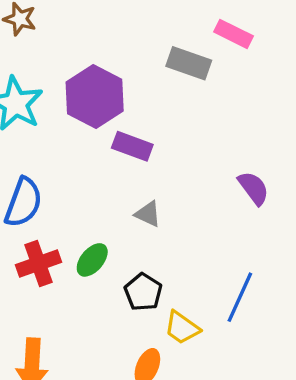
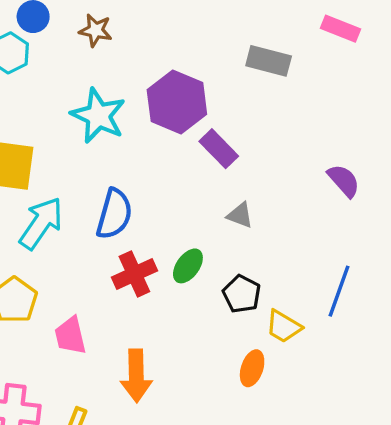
pink rectangle: (233, 34) -> (340, 29), moved
purple rectangle: (132, 146) -> (219, 149), turned 30

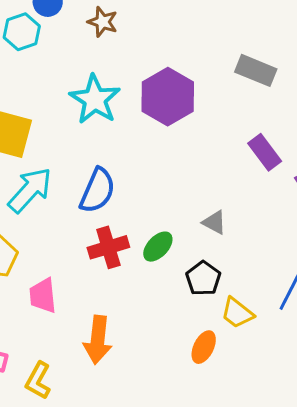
purple rectangle: (219, 149) -> (265, 152), moved
gray triangle: (240, 215) -> (214, 222), moved

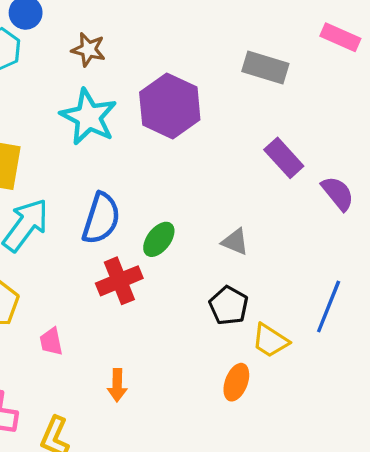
brown star: (103, 22) -> (88, 50), moved
green ellipse: (158, 247) -> (159, 239), moved
pink trapezoid: (43, 296) -> (51, 342), size x0.7
orange arrow: (98, 340) -> (117, 385), size x0.6

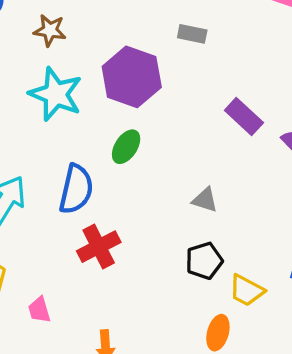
gray rectangle: (265, 67) -> (192, 34), moved, size x0.7
green ellipse: (159, 239) -> (126, 147), moved
black pentagon: (229, 306) -> (204, 261), turned 30

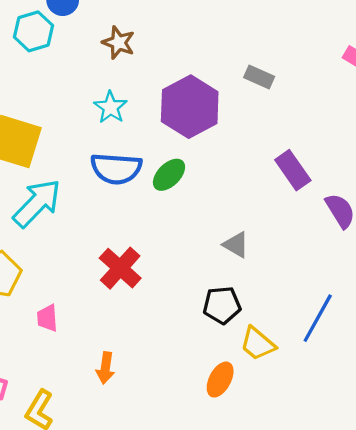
cyan star: (56, 94) -> (110, 107), size x0.6
blue semicircle: (76, 189) -> (116, 169), moved, turned 69
red cross: (99, 247) -> (120, 268), turned -33

